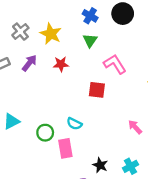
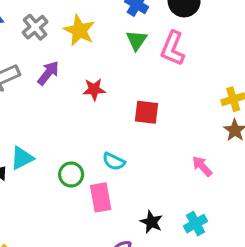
red star: (61, 64) -> (94, 89), moved
pink L-shape: (115, 64) -> (173, 48), moved, turned -125

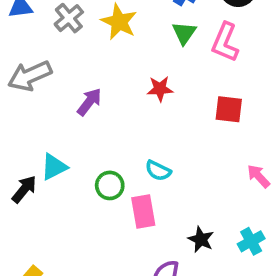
purple arrow: (48, 73) -> (89, 102), moved
red star: (94, 89) -> (160, 89), moved
red square: (146, 112) -> (229, 109), moved

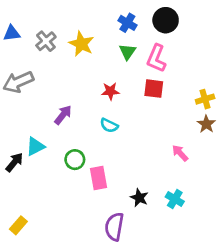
purple arrow: (89, 102) -> (63, 115), moved
red square: (229, 109) -> (154, 89), moved
cyan semicircle: (158, 171) -> (109, 125), moved
cyan cross: (251, 241) -> (175, 199), turned -30

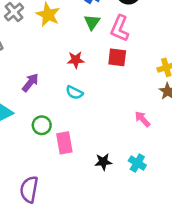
black star: (139, 198) -> (103, 162), turned -30
purple semicircle: (114, 227) -> (29, 189), moved

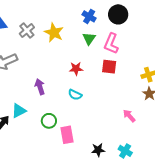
purple arrow: (30, 82) -> (40, 87), turned -56

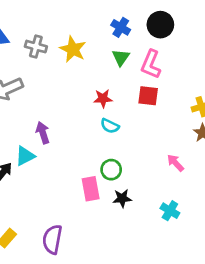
gray cross: (27, 31) -> (36, 47), turned -35
purple arrow: (40, 87) -> (43, 133), moved
cyan semicircle: (75, 95) -> (110, 126), moved
green circle: (49, 121) -> (111, 170), moved
black star: (98, 150) -> (122, 198), moved

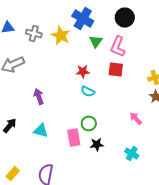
blue cross: (121, 27) -> (83, 18), moved, size x1.5
cyan triangle: (25, 156) -> (41, 130), moved, turned 42

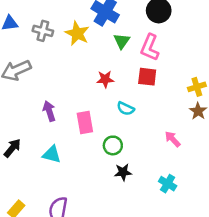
cyan semicircle: (88, 92) -> (126, 109), moved
pink rectangle: (74, 138) -> (85, 123), moved

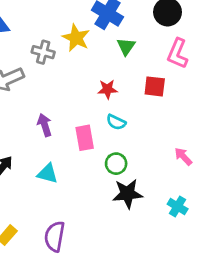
gray cross: (43, 31) -> (43, 52), moved
pink L-shape: (150, 47) -> (178, 54), moved
cyan semicircle: (126, 109) -> (116, 122), moved
black star: (123, 172) -> (127, 194), size x1.5

